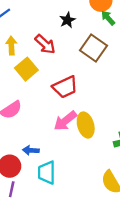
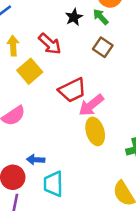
green arrow: (108, 18) -> (101, 17), moved
brown square: (94, 48) -> (103, 47), size x0.7
pink arrow: (65, 121) -> (91, 105), moved

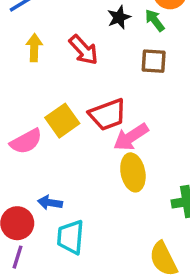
brown square: (103, 47) -> (154, 61), turned -36
yellow square: (30, 71) -> (62, 121), moved

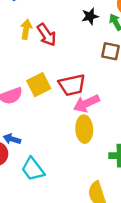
red arrow: (84, 50) -> (47, 35), moved
blue arrow: (50, 203) -> (12, 139), moved
cyan trapezoid: (71, 237) -> (33, 169), turned -50

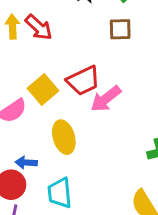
yellow ellipse: (84, 129) -> (64, 137), moved
cyan trapezoid: (33, 169) -> (60, 193), turned 45

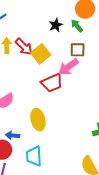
yellow square: (43, 90) -> (41, 54), moved
pink arrow: (106, 99) -> (68, 67), moved

